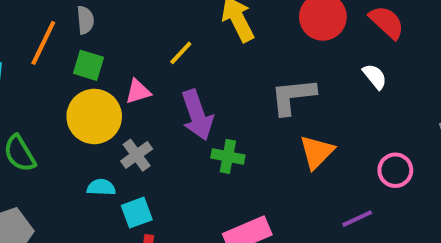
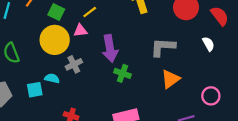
yellow line: (181, 53) -> (90, 12), moved
cyan square: (137, 213) -> (35, 90), moved

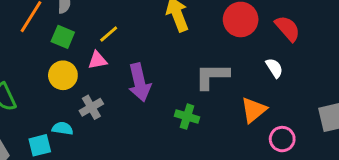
yellow circle: (55, 40) -> (63, 75), size x0.7
green cross: (123, 73) -> (187, 117), moved
orange triangle: (170, 79) -> (254, 110), moved

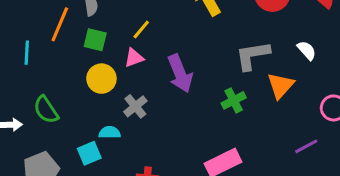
white semicircle: (274, 68) -> (307, 50), moved
orange triangle: (254, 110) -> (281, 86), moved
green cross: (187, 117) -> (234, 100), turned -35

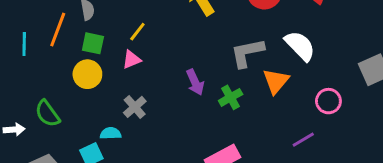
white semicircle: (307, 50) -> (300, 46), size x1.6
cyan line: (27, 53) -> (24, 44), moved
purple arrow: (180, 74) -> (195, 82), moved, size x0.7
yellow circle: (101, 79) -> (87, 74), moved

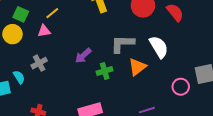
purple arrow: (195, 82) -> (83, 56), turned 60
pink circle: (328, 101) -> (181, 87), moved
cyan semicircle: (111, 133) -> (19, 77), turned 48

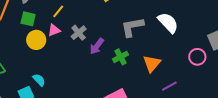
yellow circle: (12, 34) -> (36, 40), moved
gray cross: (39, 63) -> (79, 33), moved
orange triangle: (137, 67) -> (152, 63), moved

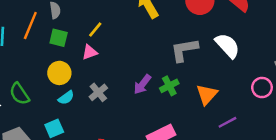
gray cross: (79, 33) -> (98, 92), moved
yellow circle: (36, 40) -> (59, 73), moved
purple arrow: (97, 46) -> (142, 84), moved
cyan semicircle: (39, 80) -> (66, 98), moved, turned 96

